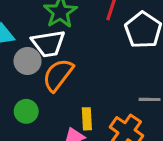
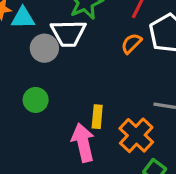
orange semicircle: (58, 75) -> (131, 43), moved, size x0.6

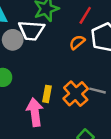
orange cross: (136, 135) -> (76, 94), moved

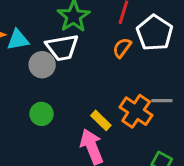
yellow rectangle: (47, 94) -> (101, 120), turned -42

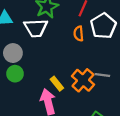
orange semicircle: (122, 48) -> (79, 34), turned -48
gray circle: (42, 65) -> (13, 53), moved

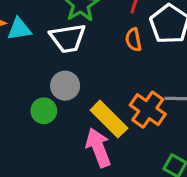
gray circle: (13, 53) -> (65, 86), moved
yellow rectangle: (57, 84) -> (109, 119), size x1.6

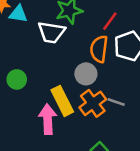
orange semicircle: (133, 40) -> (99, 49), size x1.5
gray circle: (65, 86) -> (86, 74), moved

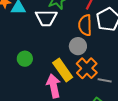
gray line: (116, 102) -> (105, 80), moved

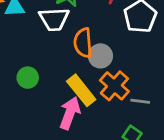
orange semicircle: (85, 25) -> (83, 43), moved
pink arrow: (54, 86) -> (70, 113), turned 35

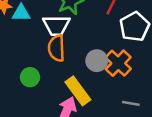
orange semicircle: (83, 43) -> (56, 48), moved
orange cross: (114, 86) -> (118, 63), moved

